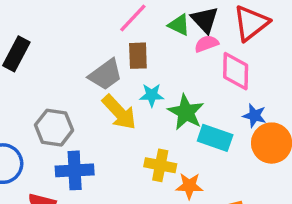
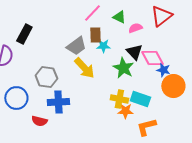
black triangle: (205, 20) -> (134, 52), moved
pink diamond: (236, 71) -> (152, 58), moved, turned -30
cyan star: (152, 95) -> (103, 46), moved
cyan rectangle: (215, 138) -> (140, 99), moved
yellow cross: (160, 165) -> (119, 99), moved

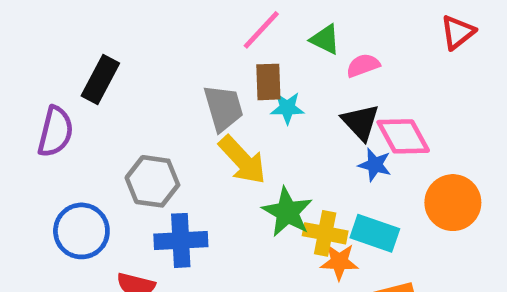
red triangle: (161, 16) -> (458, 32), moved, size x0.7
gray trapezoid: (76, 46) -> (223, 108), turned -70
green star: (123, 68) -> (287, 212), moved
blue star: (163, 70) -> (375, 165), moved

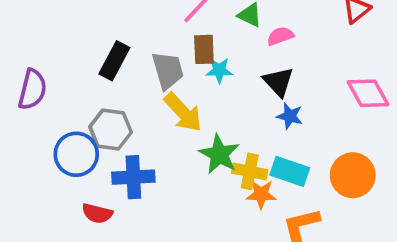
black rectangle: (100, 80) -> (114, 61), moved
pink diamond: (403, 136) -> (368, 93), moved
orange circle: (453, 203) -> (353, 175), moved
blue circle: (81, 231) -> (76, 154), moved

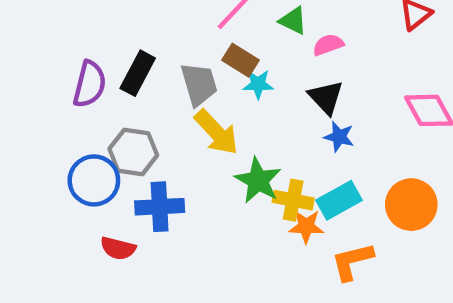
brown rectangle: (204, 49) -> (241, 60), turned -56
purple semicircle: (32, 89) -> (90, 84), moved
cyan rectangle: (290, 171) -> (339, 200), turned -48

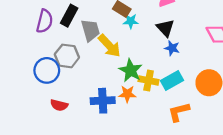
gray trapezoid: (199, 84) -> (90, 30), moved
blue cross: (160, 207) -> (103, 101), moved
orange star: (306, 226) -> (127, 94), moved

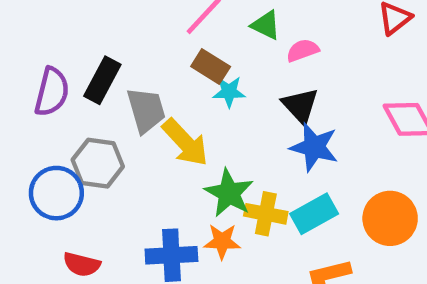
blue star: (172, 48) -> (314, 147), size x1.5

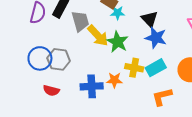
gray hexagon: (98, 163) -> (59, 59), moved
green star: (229, 193) -> (118, 42), moved

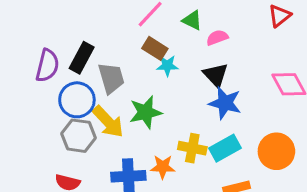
yellow arrow: (98, 36) -> (108, 122), moved
green star: (118, 42) -> (146, 112), moved, turned 30
blue circle: (40, 58) -> (77, 100), moved

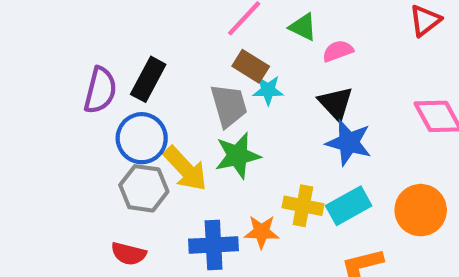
gray trapezoid: (111, 78) -> (229, 105), moved

